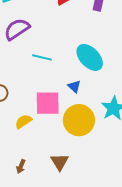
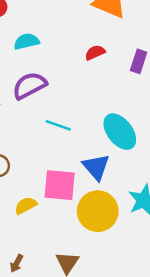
blue triangle: (74, 86) -> (96, 167), size x1.6

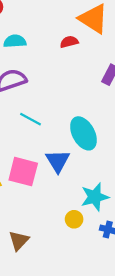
red semicircle: (95, 53) -> (69, 42), moved
yellow circle: (98, 211) -> (74, 219), moved, size x0.5

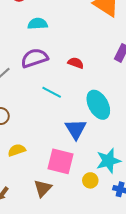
red semicircle: (69, 42) -> (76, 63), moved, turned 35
pink square: (23, 172) -> (60, 161), moved
brown triangle: (19, 241) -> (43, 188), moved

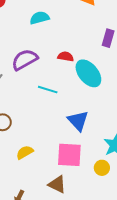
cyan semicircle: (38, 24) -> (40, 18), moved
cyan ellipse: (98, 105) -> (88, 73), moved
brown triangle: (43, 188) -> (57, 184), turned -36

